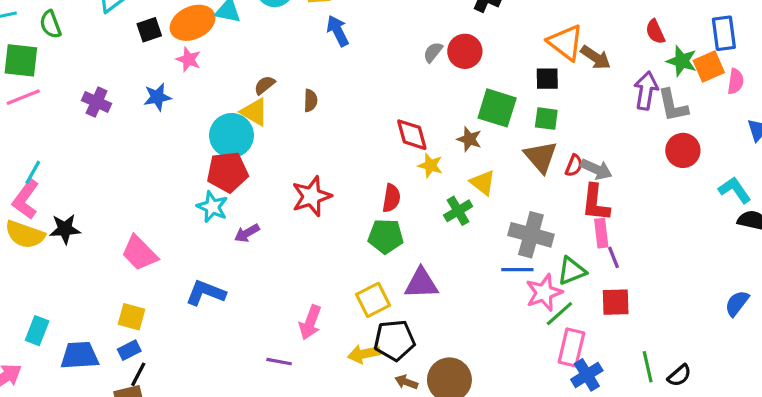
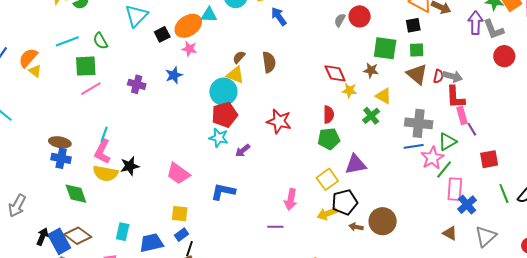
brown semicircle: (310, 100) -> (269, 62), size x1.5
red star: (312, 196) -> (279, 121), turned -30
red square: (616, 302) -> (489, 159), moved

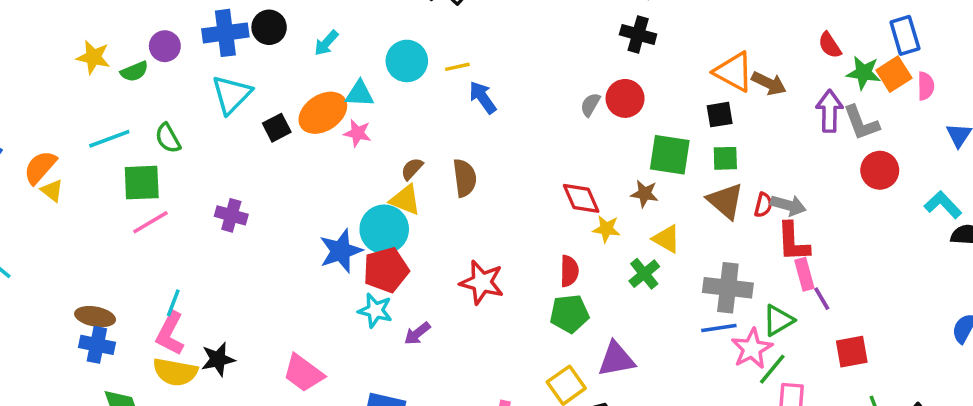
pink star: (189, 49) -> (358, 133), moved
blue star: (174, 75) -> (341, 251), moved, size x1.4

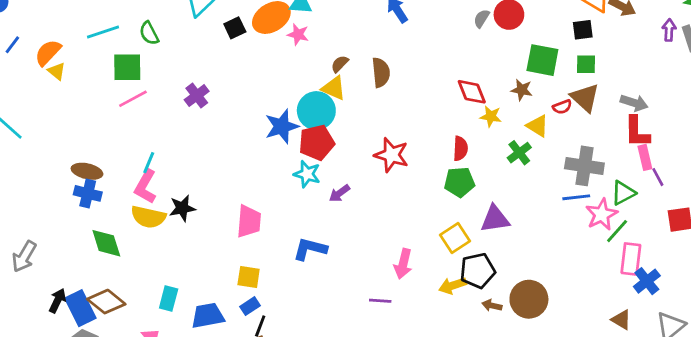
purple arrow: (829, 111) -> (669, 30), size x0.7
red semicircle: (763, 205) -> (562, 107), moved, turned 54
purple cross: (231, 215) -> (197, 96), turned 35
pink trapezoid: (303, 373) -> (249, 221), turned -124

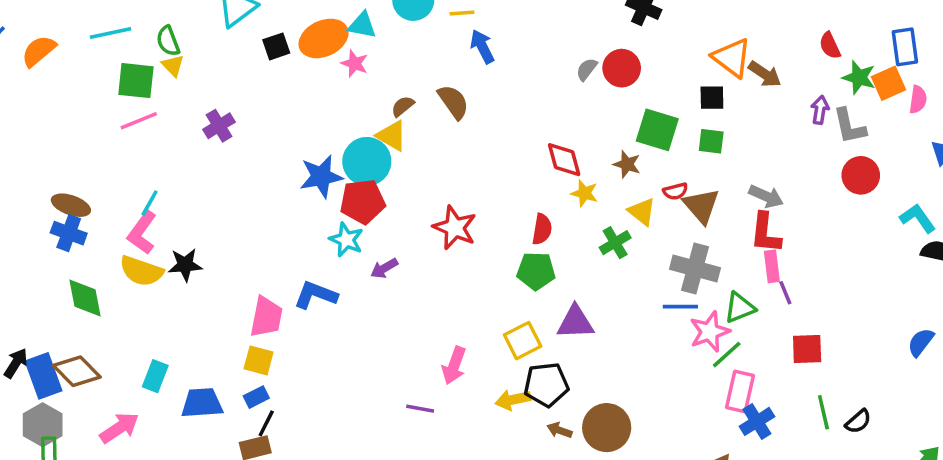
yellow triangle: (57, 71) -> (173, 66), moved
brown semicircle: (381, 73) -> (453, 102), moved, turned -36
brown triangle: (585, 98) -> (701, 206), moved
pink trapezoid: (249, 221) -> (266, 317), moved
blue L-shape: (310, 249) -> (316, 295), moved

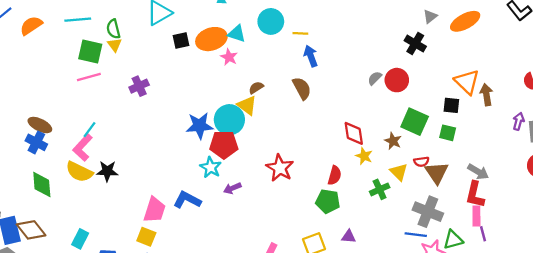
brown arrow: (765, 74) -> (486, 95), turned -140
brown semicircle: (453, 102) -> (302, 88), moved
purple triangle: (575, 322) -> (349, 237), size x0.6

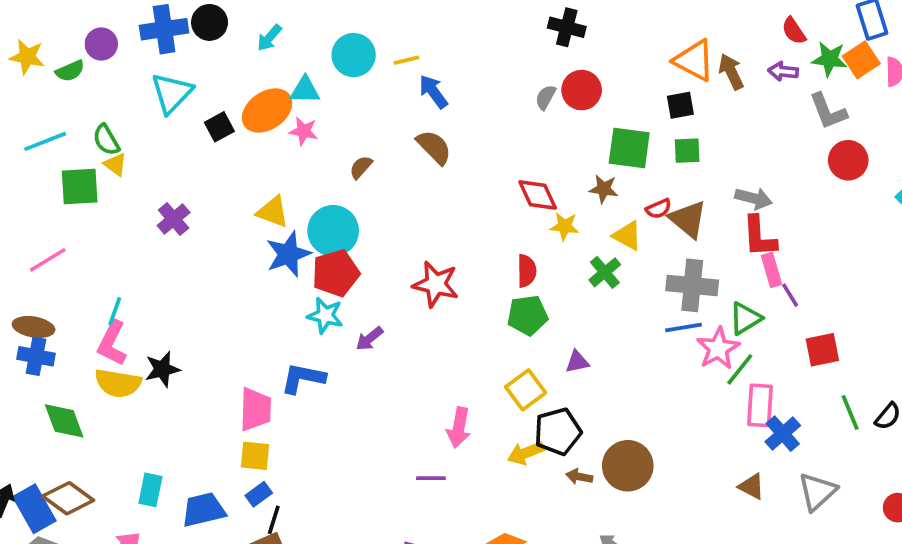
black cross: (415, 44) -> (567, 27), moved
pink line: (89, 77) -> (48, 260), moved
yellow triangle: (247, 105) -> (273, 212), moved
purple arrow: (518, 121) -> (783, 71), moved, turned -84

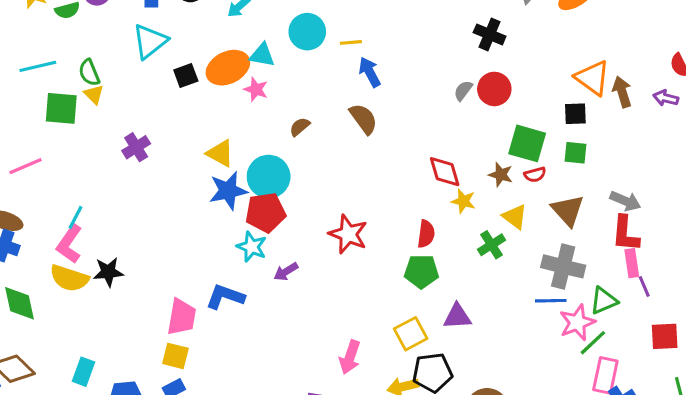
red semicircle: (659, 209) -> (535, 175), moved
purple triangle: (577, 362) -> (457, 316), size x1.4

